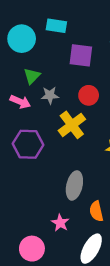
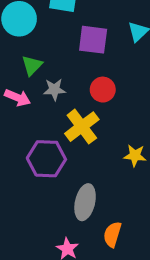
purple hexagon: (28, 144) -> (46, 159), moved
orange semicircle: (96, 211) -> (112, 234), turned 30

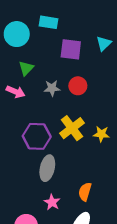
gray star: (54, 90) -> (52, 88), moved
yellow cross: (82, 127) -> (72, 128), moved
gray ellipse: (85, 202) -> (47, 168), moved

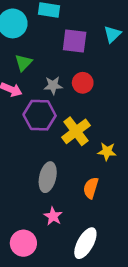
yellow star: (101, 134) -> (107, 152), moved
purple hexagon: (37, 136) -> (40, 115), moved
orange semicircle: (85, 192) -> (91, 188), moved

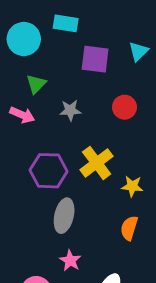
red circle: (83, 83) -> (124, 107), moved
purple hexagon: (40, 115) -> (49, 171), moved
orange semicircle: (91, 188) -> (129, 228), moved

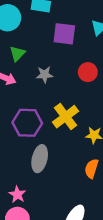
pink star: (70, 261) -> (17, 194), moved

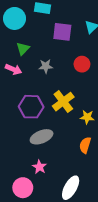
gray ellipse: (40, 159) -> (41, 137), turned 55
pink star: (17, 194) -> (39, 167), moved

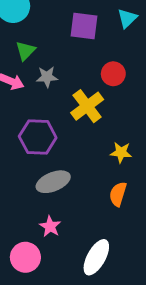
gray star: (46, 66) -> (47, 77), moved
yellow cross: (63, 102) -> (87, 106), moved

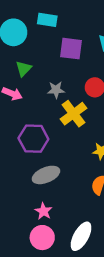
gray star: (47, 77) -> (56, 90), moved
pink circle: (25, 257) -> (42, 238), moved

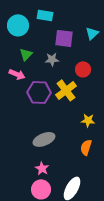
gray star: (56, 90) -> (52, 59), moved
purple hexagon: (33, 139) -> (39, 92), moved

